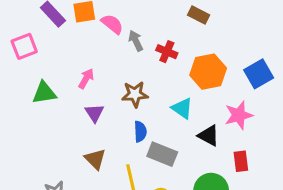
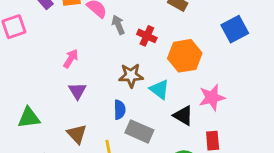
blue square: (259, 74) -> (235, 29), moved
green triangle: (44, 93) -> (29, 118), moved
brown star: (135, 94) -> (131, 75), moved

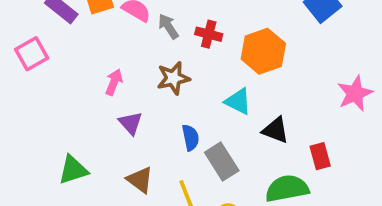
brown star: (131, 75) -> (173, 78), moved
pink star: (212, 97) -> (355, 93), moved
gray rectangle: (139, 131) -> (222, 162), turned 44

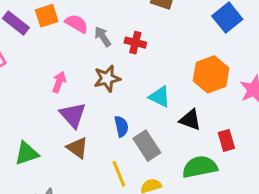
orange hexagon: (263, 51) -> (211, 74), moved
purple triangle: (131, 123) -> (73, 115), size x1.4
brown triangle: (140, 180) -> (77, 148), moved

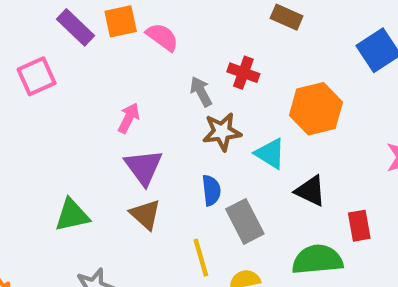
gray arrow: (103, 37) -> (201, 92), moved
orange hexagon: (211, 74) -> (316, 109), moved
brown star: (107, 78) -> (222, 132), moved

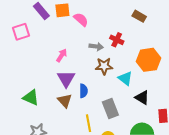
gray arrow: (201, 92) -> (96, 47), turned 120
blue semicircle: (211, 190) -> (83, 91), moved
green triangle: (72, 215) -> (31, 98), turned 30

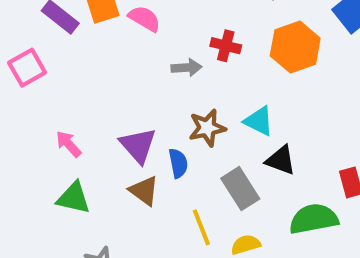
pink arrow: (62, 55) -> (69, 144), moved, turned -64
orange hexagon: (149, 60) -> (295, 47), moved
brown star: (104, 66) -> (207, 128), moved
black triangle: (142, 98) -> (281, 160), moved

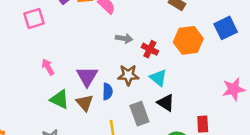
red cross: (226, 46) -> (150, 49), moved
green triangle: (74, 198) -> (60, 99), moved

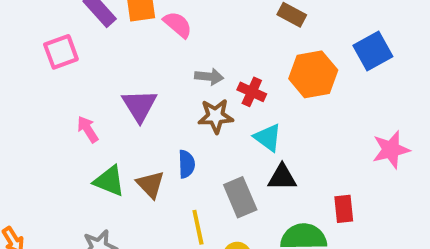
brown star: (128, 75) -> (216, 116), moved
purple triangle: (87, 76) -> (139, 106), moved
black triangle: (166, 103) -> (282, 177), turned -30

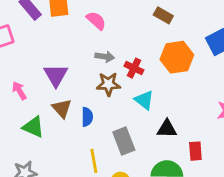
pink semicircle: (178, 25) -> (96, 21), moved
black triangle: (282, 177) -> (167, 129), moved
brown triangle: (150, 184) -> (62, 108), moved

